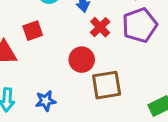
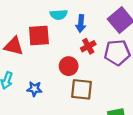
red square: (33, 31) -> (39, 36), size x1.5

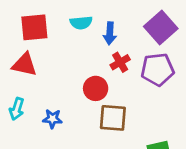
red square: (39, 36) -> (34, 27), moved

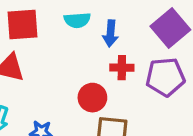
red cross: (120, 62) -> (122, 68), turned 30

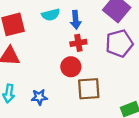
red cross: (122, 68) -> (78, 43), moved

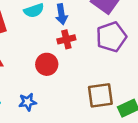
red circle: (71, 67) -> (47, 64), moved
brown square: (89, 89) -> (100, 95), moved

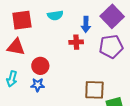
blue arrow: (62, 14) -> (86, 24), moved
red circle: (47, 64) -> (40, 66), moved

